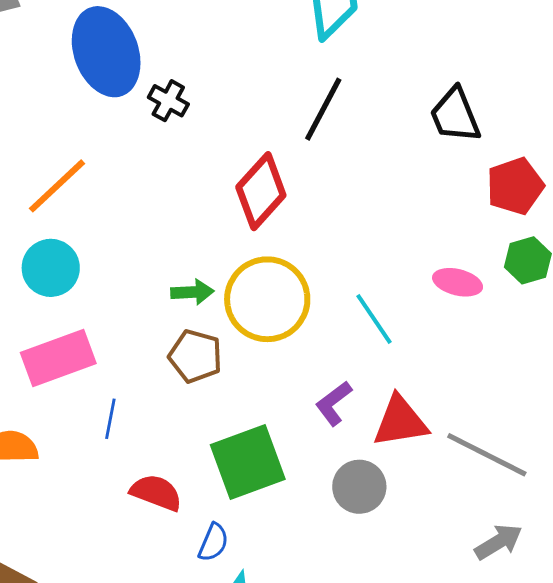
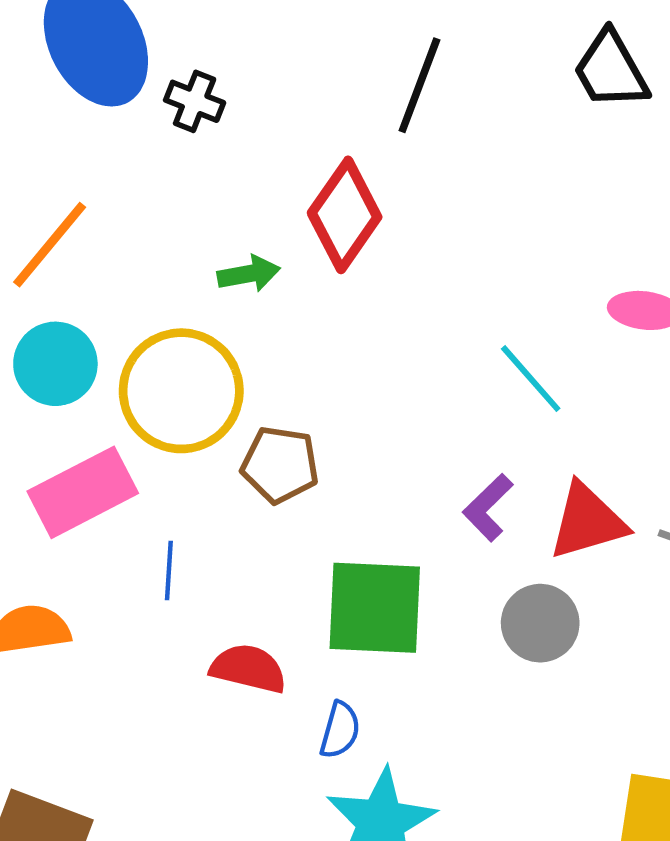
green arrow: (192, 292) -> (249, 274), moved
yellow circle: (267, 299) -> (181, 391), moved
green square: (248, 462) -> (375, 608), turned 30

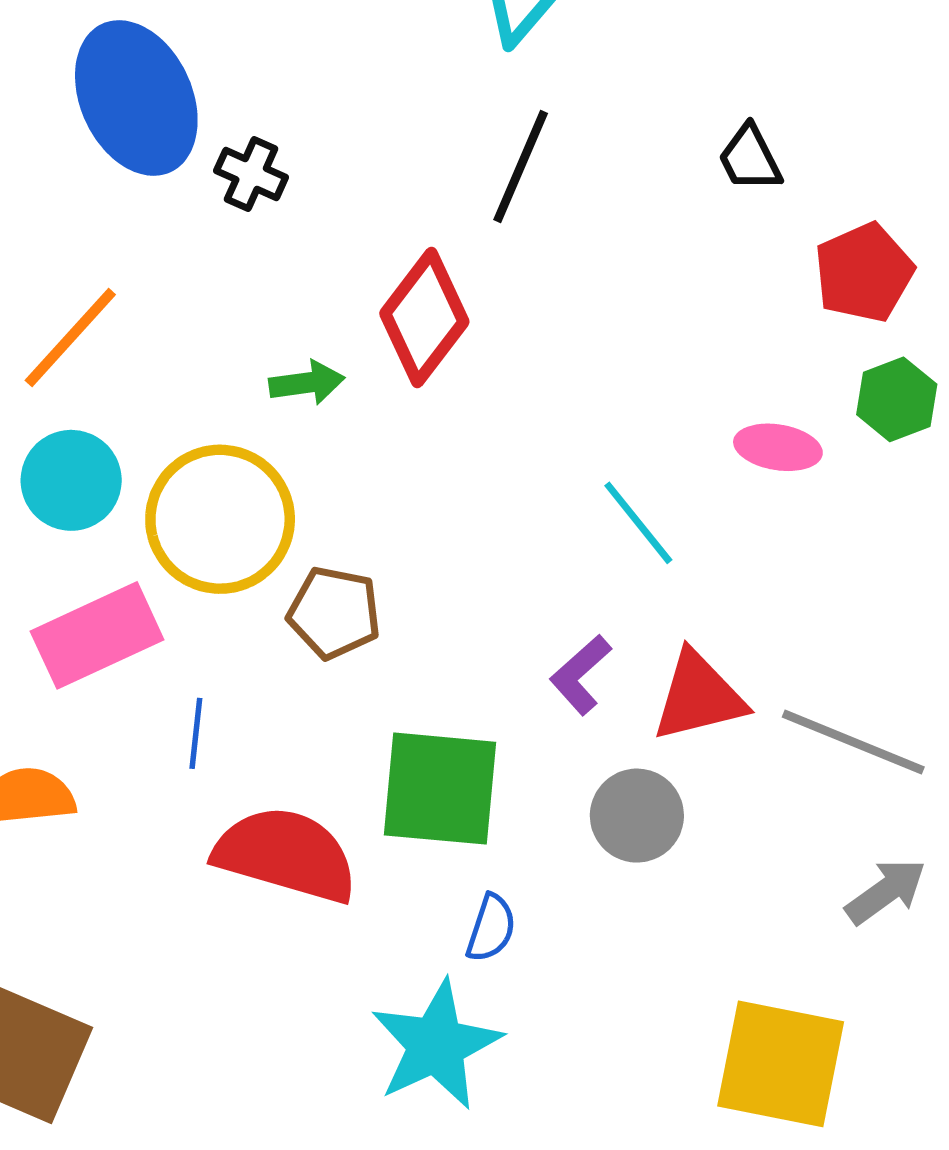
black trapezoid: (611, 70) -> (750, 158), size x0.7
red semicircle: (248, 668) -> (286, 855), size x1.6
blue semicircle: (340, 730) -> (491, 928), moved

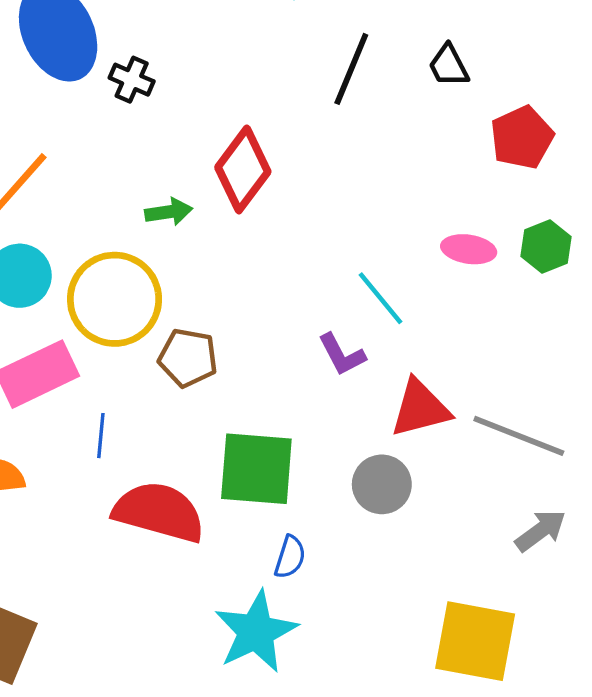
black line: (521, 167) -> (351, 69), moved
green hexagon: (897, 399) -> (546, 246), moved
purple L-shape: (581, 675) -> (342, 355), moved, turned -75

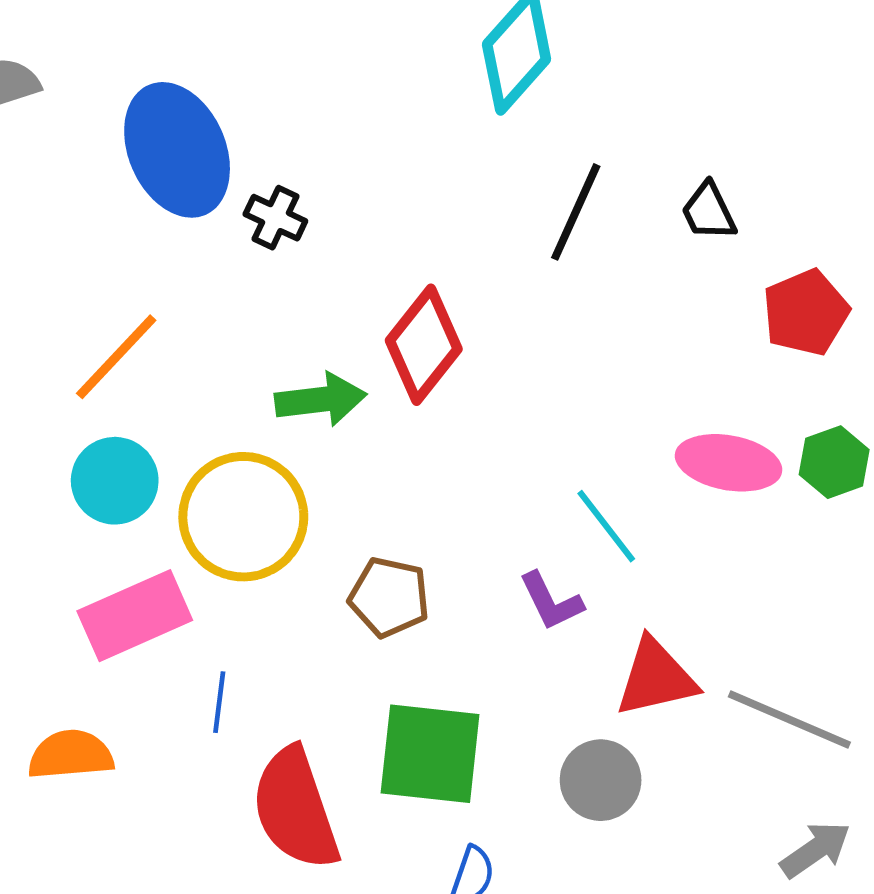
green arrow: (169, 212) -> (321, 400), size x1.4
pink ellipse: (469, 249) -> (728, 463), size x1.4
brown pentagon: (188, 358) -> (389, 597), moved
red semicircle: (159, 512) -> (295, 809), turned -126

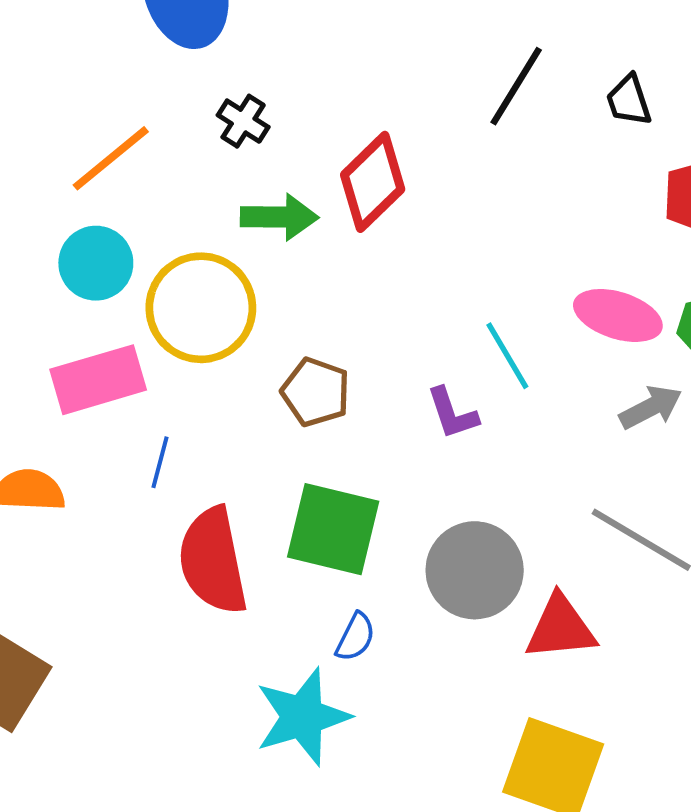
black cross: (275, 218) -> (243, 121), moved
red triangle: (656, 678) -> (560, 628), moved
gray circle: (601, 780) -> (475, 570), size x1.4
gray arrow: (815, 850) -> (651, 407), moved

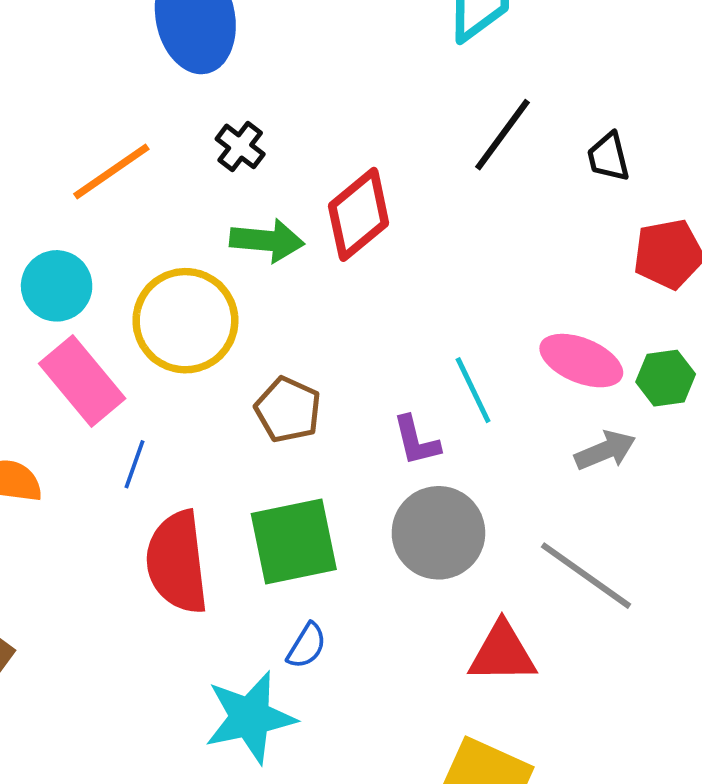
cyan circle: (96, 263) -> (57, 286), moved
pink rectangle: (98, 380) -> (82, 381), turned 62
green square: (333, 529) -> (294, 541), turned -30
gray circle: (475, 570) -> (438, 533), moved

